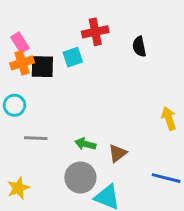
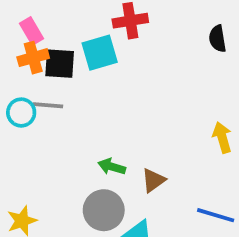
black semicircle: (139, 47) -> (217, 39), moved
cyan square: (73, 57) -> (100, 53), size x1.4
gray line: (36, 138) -> (48, 105), moved

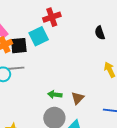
black semicircle: (217, 39) -> (100, 33), moved

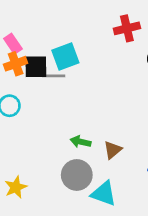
red cross: (52, 17) -> (127, 28), moved
gray line: (16, 68) -> (54, 76), moved

